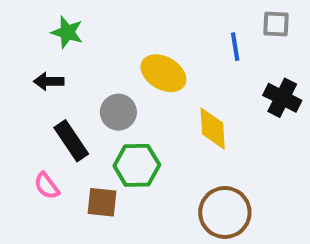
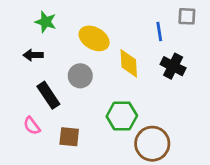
yellow ellipse: (163, 73) -> (94, 38), moved
black cross: (282, 98) -> (173, 66), moved
yellow diamond: (213, 129) -> (129, 63), moved
green hexagon: (137, 165) -> (122, 116), moved

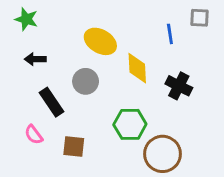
green star: (46, 22) -> (26, 19), moved
black cross: (173, 66) -> (179, 86), moved

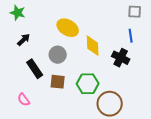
blue line: (170, 34) -> (131, 36), moved
black arrow: (35, 59) -> (24, 40), turned 136
pink semicircle: (34, 135) -> (24, 100), moved
brown square: (74, 146) -> (58, 82), moved

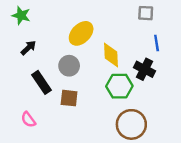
gray square: (135, 12) -> (146, 13), moved
yellow ellipse: (68, 28) -> (81, 33), turned -75
green hexagon: (88, 84) -> (119, 86), moved

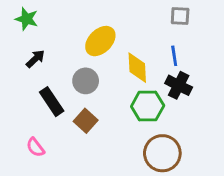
blue line: (157, 43) -> (174, 56), moved
brown square: (69, 98) -> (86, 121), turned 36

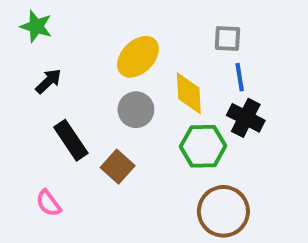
gray square: (180, 16) -> (227, 38), moved
gray circle: (86, 81) -> (136, 110), moved

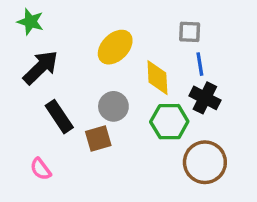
black arrow: (48, 81) -> (41, 67), size x1.6
gray circle: (136, 110) -> (113, 106), moved
brown square: (118, 167) -> (98, 139), turned 32
brown circle: (223, 211) -> (205, 162), moved

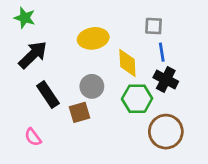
yellow ellipse: (115, 47) -> (93, 38), turned 36

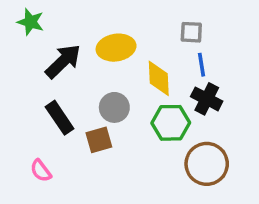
black arrow: (33, 55) -> (63, 61), moved

